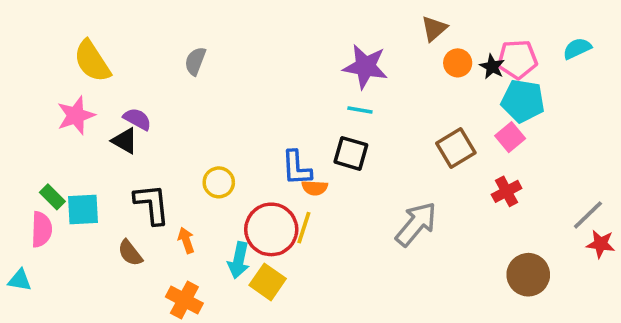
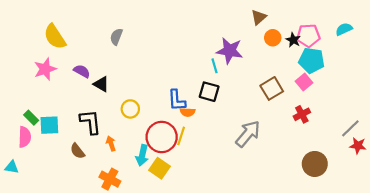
purple star: (365, 67) -> (230, 51), moved
cyan line: (360, 110) -> (214, 66), turned 64
black triangle: (125, 141) -> (101, 84), moved

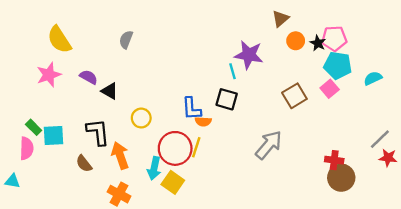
cyan semicircle: (344, 29) -> (373, 78), moved
red cross: (302, 114) -> (334, 160), moved, turned 35
orange arrow: (111, 143) -> (120, 155), size x1.6

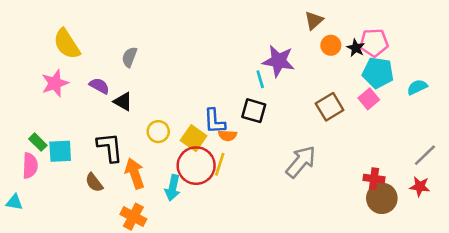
gray semicircle: (126, 40) -> (129, 57), moved
red star: (388, 158) -> (420, 187), moved
yellow square: (173, 182) -> (194, 138), moved

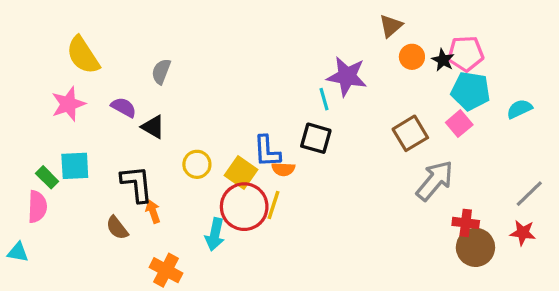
cyan square: (60, 151) -> (75, 166), moved
gray arrow: (301, 162) -> (435, 181), moved
orange arrow: (135, 173) -> (153, 212), moved, size x0.6

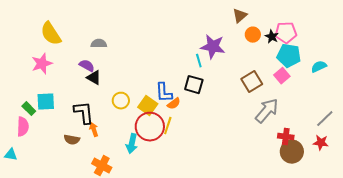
gray semicircle: (161, 71) -> (99, 44), turned 70
purple semicircle: (124, 107) -> (87, 66), moved
orange semicircle: (283, 169) -> (174, 104), turned -40
brown semicircle: (117, 228) -> (72, 140), turned -42

